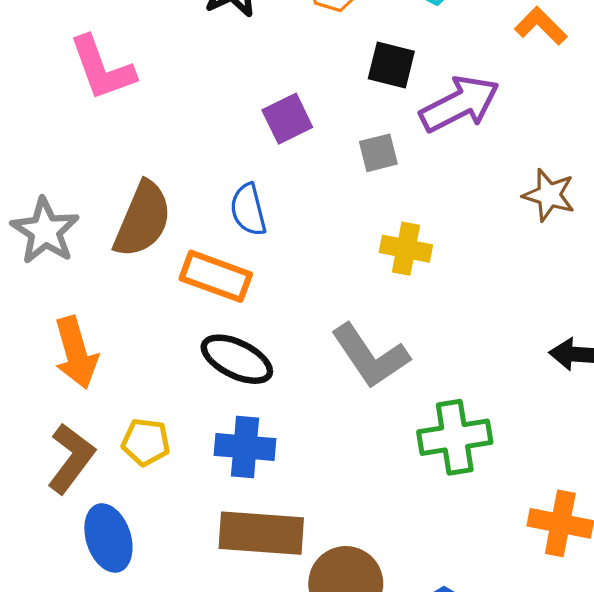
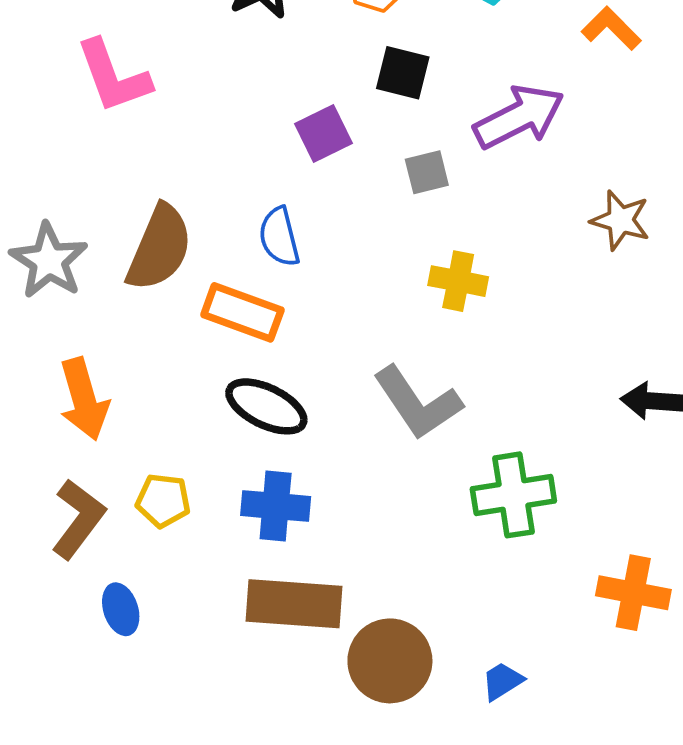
black square: (391, 65) -> (403, 73), moved
blue ellipse: (108, 538) -> (121, 609), size x0.7

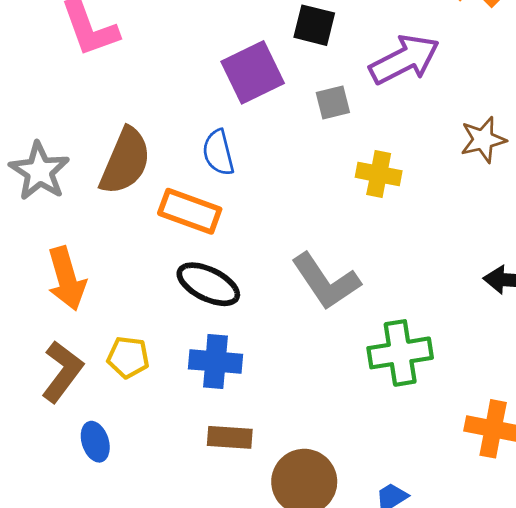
purple square: (324, 134) -> (253, 72), size x1.4
brown star: (620, 220) -> (483, 140), turned -30
yellow cross: (458, 281) -> (379, 174), moved
brown rectangle: (294, 604) -> (230, 437), size x0.6

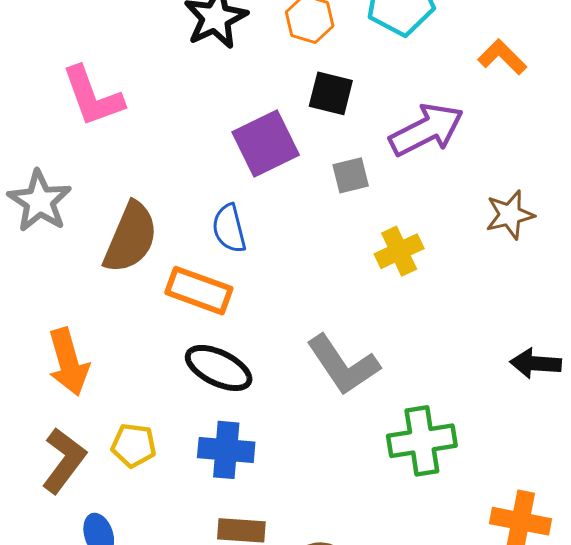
gray star: (39, 171) -> (40, 201), moved
yellow cross: (379, 174) -> (399, 251), turned -36

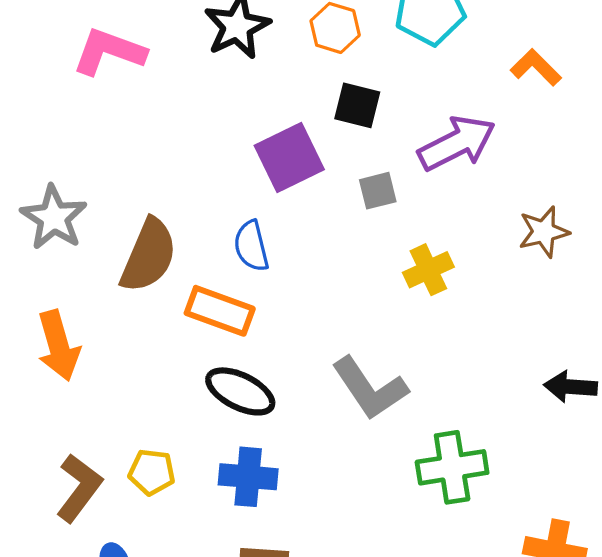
pink L-shape: (93, 96) -> (109, 52), moved, turned 130
orange arrow: (68, 362) -> (58, 346), moved

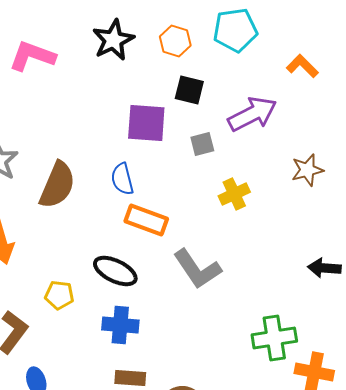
purple square: (289, 158) -> (146, 123), turned 30
orange rectangle: (220, 311) -> (146, 220), moved
green cross: (452, 467) -> (274, 338), moved
yellow pentagon: (152, 472) -> (59, 295), moved

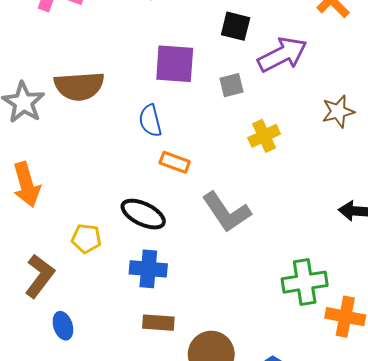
black square: (189, 90) -> (236, 26), moved
brown semicircle: (57, 185) -> (79, 86), moved, turned 63
orange rectangle: (146, 220) -> (175, 162), size x0.7

